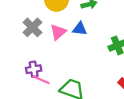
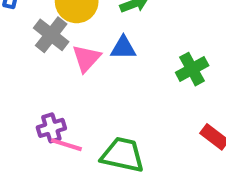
gray cross: (32, 27) -> (51, 35), moved

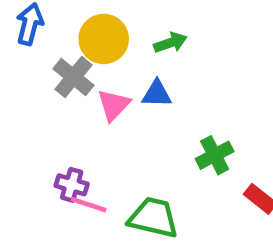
green cross: (192, 69) -> (215, 155), moved
purple cross: (51, 128) -> (72, 185), turned 32

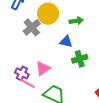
pink triangle: (114, 105) -> (43, 68), moved
green cross: (215, 155) -> (80, 59), moved

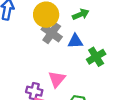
gray cross: (32, 27) -> (52, 33), moved

